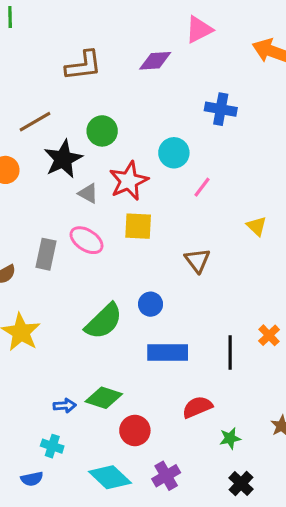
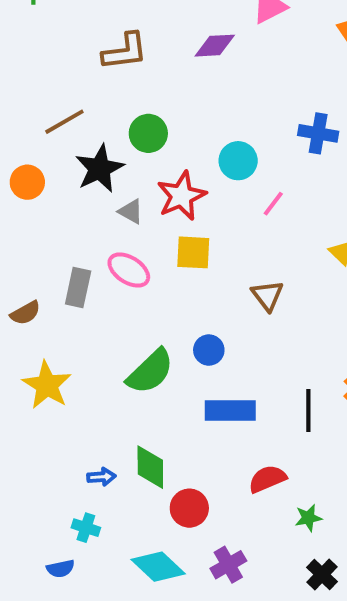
blue cross: (221, 109) -> (318, 133), moved
green diamond: (104, 398) -> (150, 467), turned 72

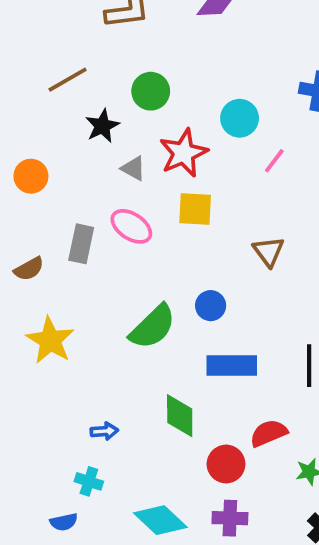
black star: (100, 169) -> (102, 126), size x0.7
orange circle: (27, 182) -> (31, 176), moved
green diamond: (150, 467) -> (180, 416), moved
red circle: (189, 508) -> (226, 464), moved
purple cross: (228, 565) -> (230, 518), turned 32

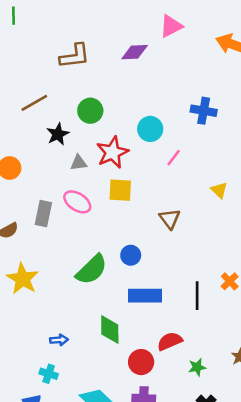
gray triangle: (133, 168) -> (79, 163), turned -36

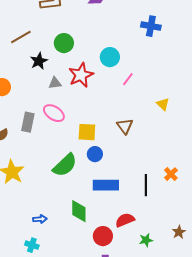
blue cross: (204, 111) -> (151, 26), moved
yellow square: (120, 190) -> (87, 132), moved

